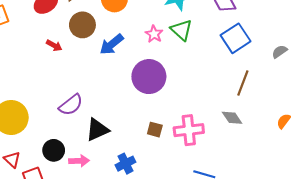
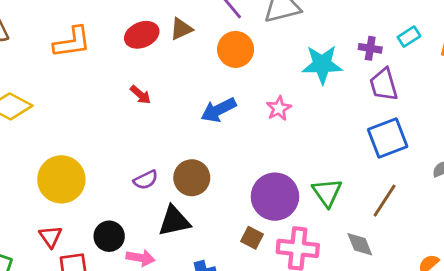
brown circle: (82, 25) -> (192, 178), moved
green triangle: (181, 30) -> (327, 192), moved
purple circle: (149, 77) -> (275, 197), moved
purple semicircle: (71, 105) -> (146, 180), size x0.7

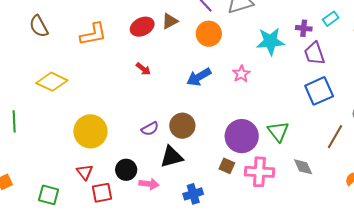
brown line: (385, 201) -> (335, 137), moved

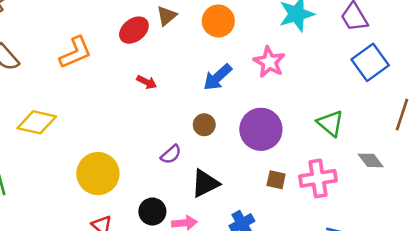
pink star: (241, 74) -> (269, 62), size x1.4
brown circle: (182, 126) -> (204, 125), moved, size x0.7
purple circle: (242, 136) -> (261, 129), moved

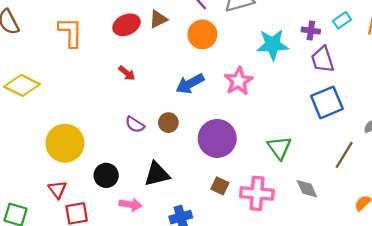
orange L-shape: (75, 53) -> (70, 32), turned -80
purple semicircle: (171, 154) -> (135, 125), moved, turned 60
black circle: (152, 212) -> (106, 175), moved

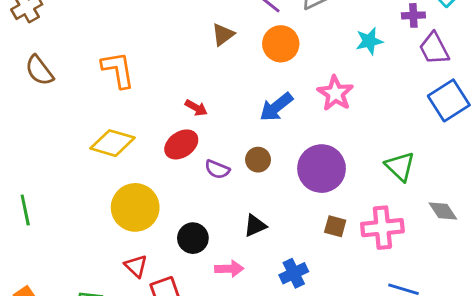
red ellipse: (126, 25) -> (181, 144), moved
cyan star: (273, 45) -> (369, 41), size x0.7
yellow diamond: (22, 85) -> (113, 143), moved
black triangle: (157, 174) -> (255, 226), size x0.7

